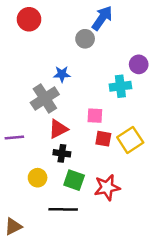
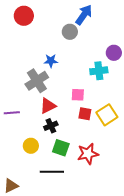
black cross: (62, 153) -> (51, 126), turned -32

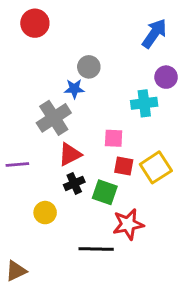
blue arrow: (84, 15) -> (154, 33), moved
gray circle: (70, 32) -> (89, 67), moved
green square: (61, 148) -> (105, 192), moved
black line: (52, 172) -> (96, 249), moved

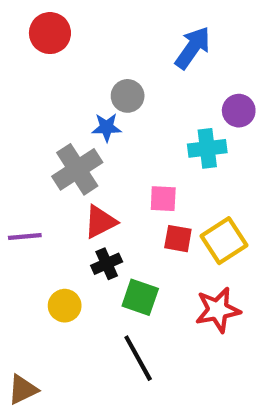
blue arrow: (154, 33) -> (193, 48), moved
green square: (105, 192) -> (140, 297), moved
red star: (128, 224) -> (218, 310), moved
black line: (96, 249) -> (138, 358), turned 60

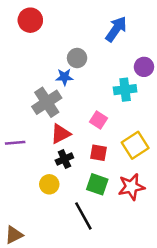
pink square: (163, 199) -> (99, 120), turned 30
red square: (178, 239) -> (99, 153), moved
green square: (140, 297) -> (97, 184), moved
yellow circle: (65, 306) -> (49, 184), moved

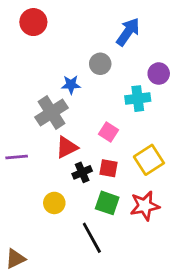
gray circle: (77, 58) -> (100, 64), moved
black cross: (64, 159) -> (82, 172), moved

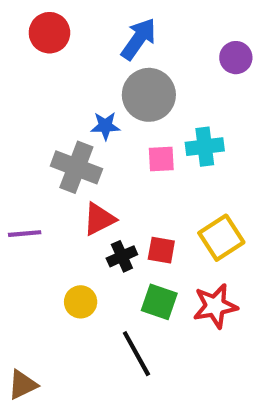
blue arrow: (128, 32) -> (139, 39), moved
gray circle: (100, 64) -> (149, 95), size x1.6
purple circle: (159, 74) -> (236, 58), moved
gray cross: (51, 113) -> (76, 167), turned -36
pink square: (109, 132) -> (161, 159), moved, turned -36

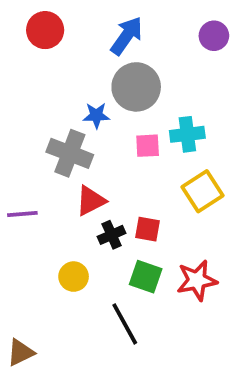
purple circle: (236, 58) -> (214, 36), moved
yellow square: (221, 238) -> (203, 191), moved

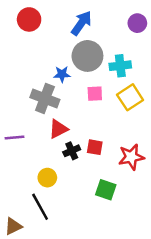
cyan cross: (187, 134) -> (120, 66), moved
yellow square: (203, 191) -> (130, 97), moved
green square: (146, 277) -> (106, 190), moved
red star: (197, 280) -> (131, 157), moved
black line: (125, 324) -> (40, 207), moved

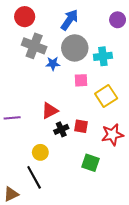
yellow square: (130, 97) -> (106, 96), moved
gray cross: (45, 99) -> (34, 46), moved

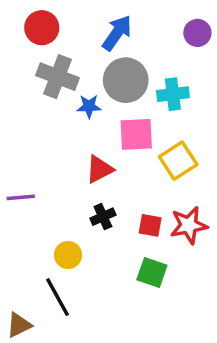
pink square: (81, 80) -> (136, 134), size x1.5
red triangle: (50, 111) -> (99, 169), moved
red square: (81, 126) -> (150, 225), moved

